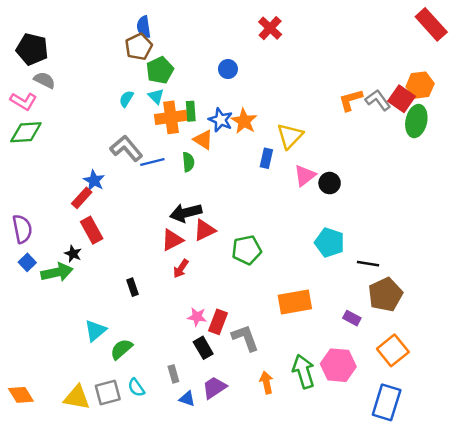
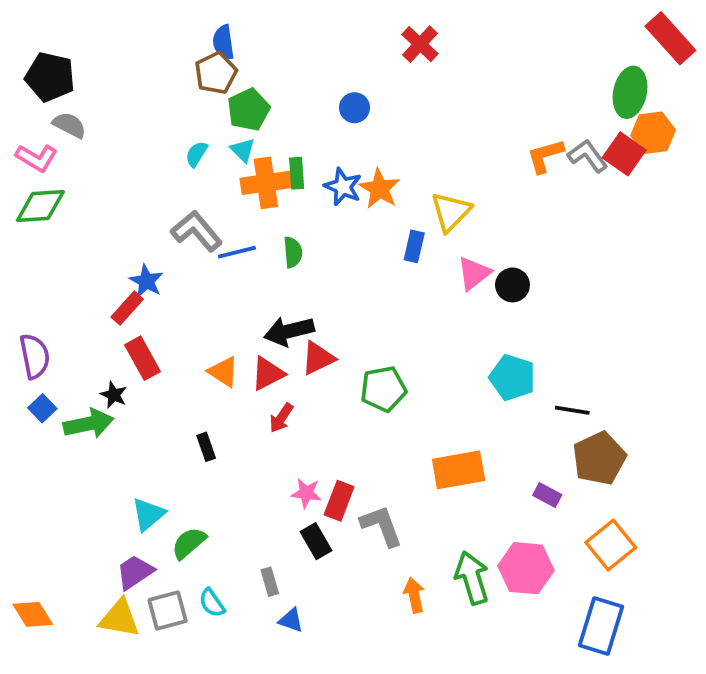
green ellipse: (416, 121) -> (630, 92), moved
orange triangle: (203, 140) -> (223, 372), moved
purple trapezoid: (214, 388) -> (135, 572), moved

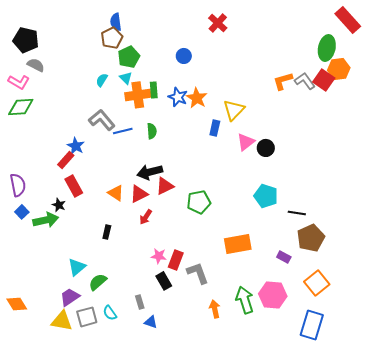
black rectangle: (206, 447) -> (107, 232), turned 32
orange diamond: (33, 614) -> (17, 304), moved

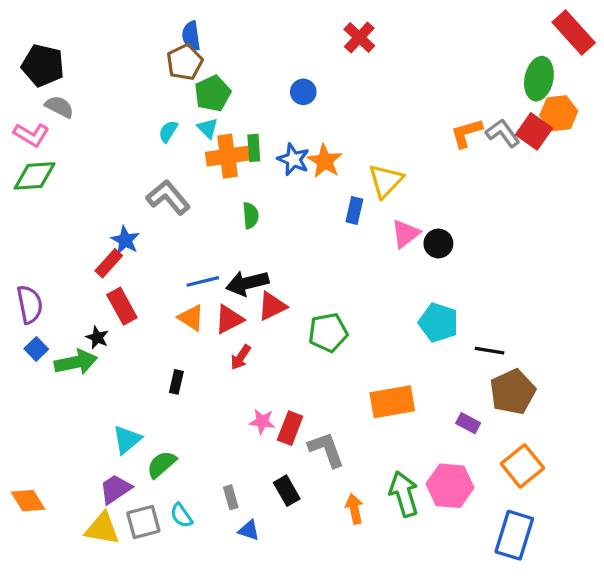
blue line: (123, 131) -> (203, 281), moved
black rectangle: (164, 281) -> (287, 491), moved

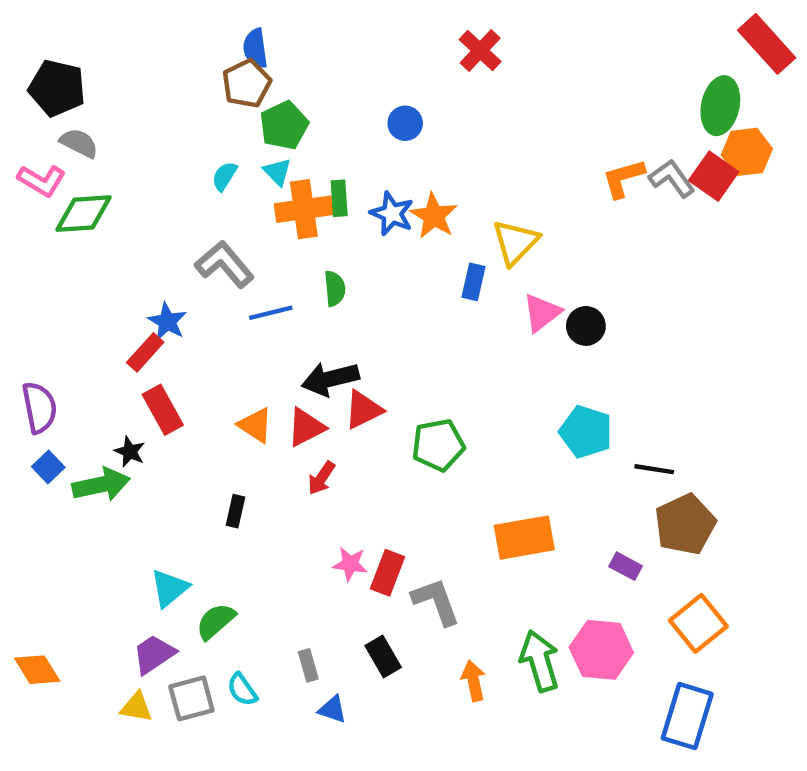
green diamond: (35, 176) -> (83, 214), moved
blue line: (203, 281) -> (271, 313), moved
yellow triangle: (102, 529) -> (136, 707), size x0.7

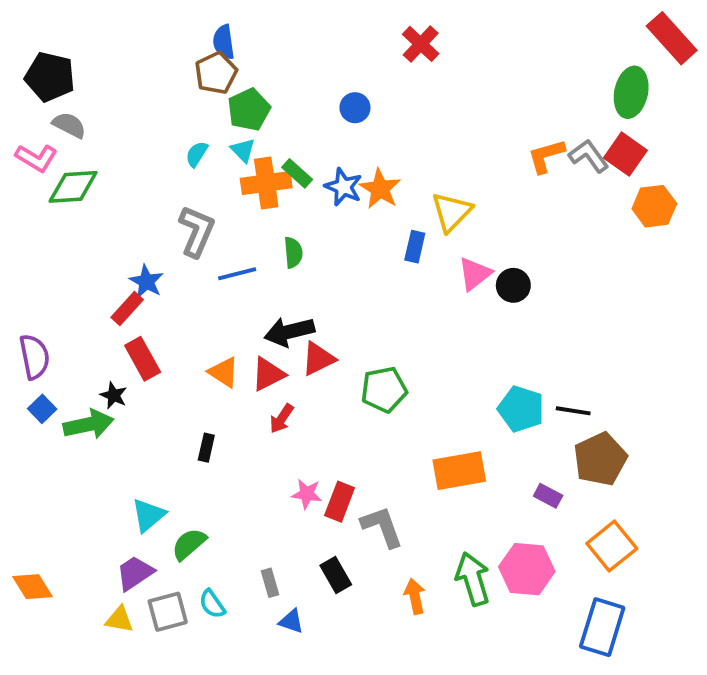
orange hexagon: (747, 152) -> (654, 206), moved
green rectangle: (339, 198) -> (297, 173), turned -44
gray L-shape: (225, 264) -> (197, 231), turned 63
cyan pentagon: (586, 432) -> (521, 409), moved

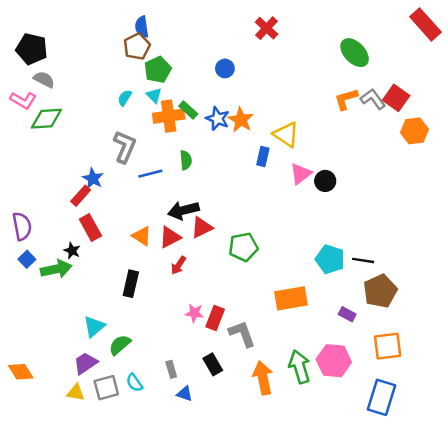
green ellipse: (631, 92) -> (355, 53), moved, turned -56
yellow triangle: (452, 212) -> (286, 135), turned -40
black rectangle: (206, 448) -> (131, 284), size x1.5
orange square: (612, 546) -> (388, 346), turned 32
orange arrow: (415, 596) -> (263, 378), size x1.5

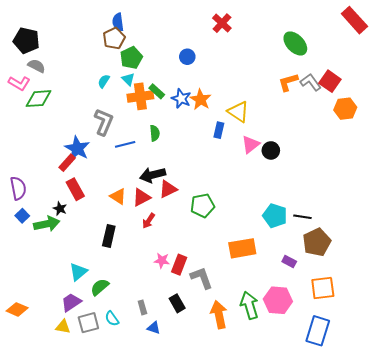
blue star: (93, 179) -> (77, 148), size x1.4
orange diamond: (21, 372) -> (17, 309), turned -35

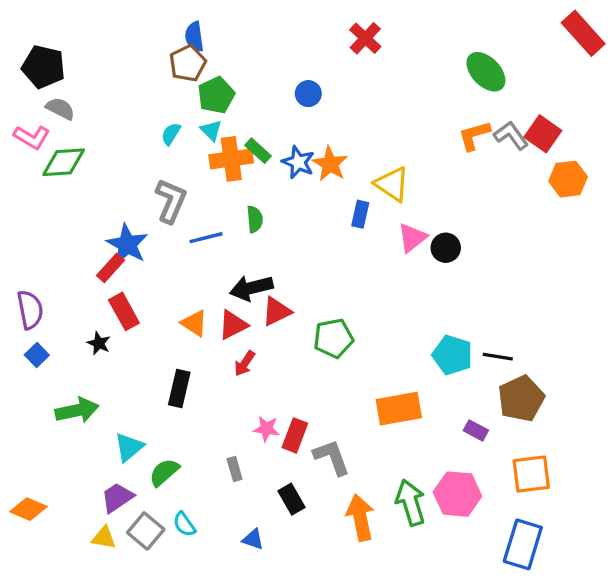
green arrow: (47, 224) -> (77, 410), moved
gray rectangle: (142, 307) -> (235, 469), moved
gray square: (88, 323) -> (146, 531), turned -35

